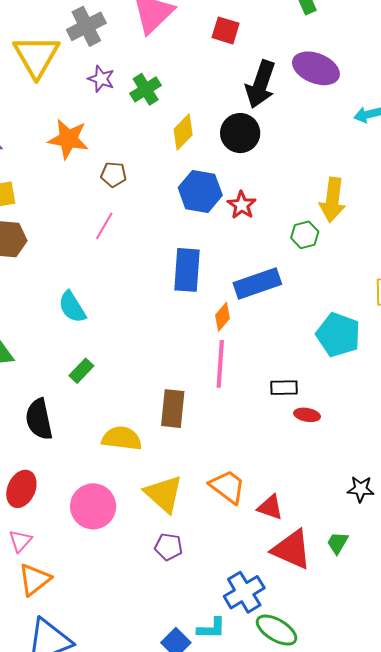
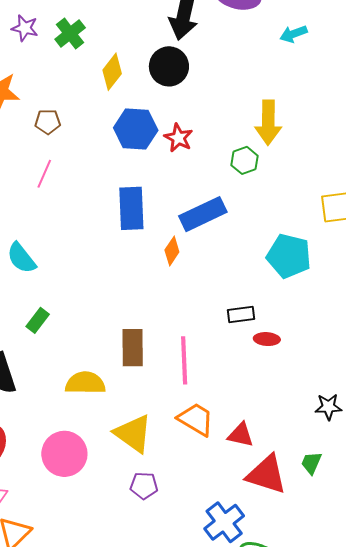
pink line: (220, 364) -> (184, 360), moved

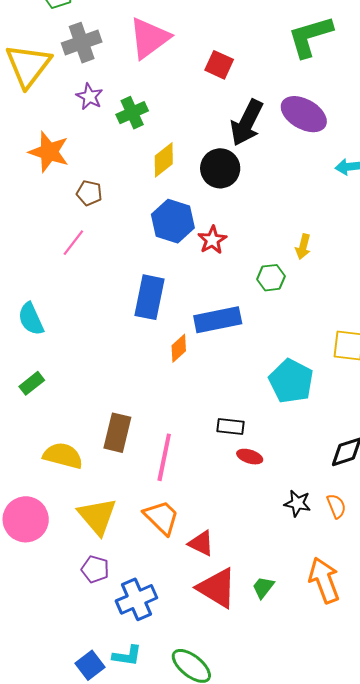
yellow arrow: (268, 123) -> (303, 247), size x0.6
black star: (328, 407) -> (297, 503), moved
blue cross: (224, 522) -> (136, 599), moved

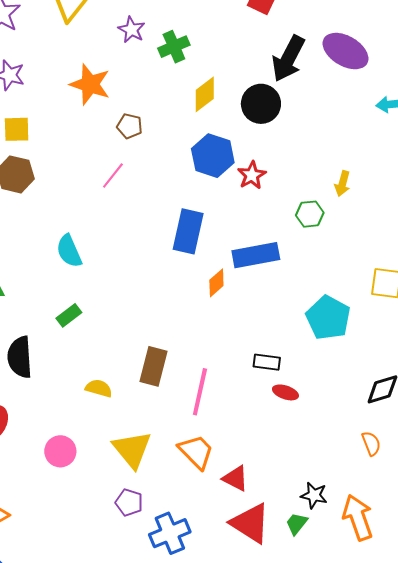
yellow semicircle: (63, 456) -> (99, 388), size x0.7
black star: (297, 503) -> (314, 495), moved
pink circle: (26, 519) -> (60, 451), size x0.7

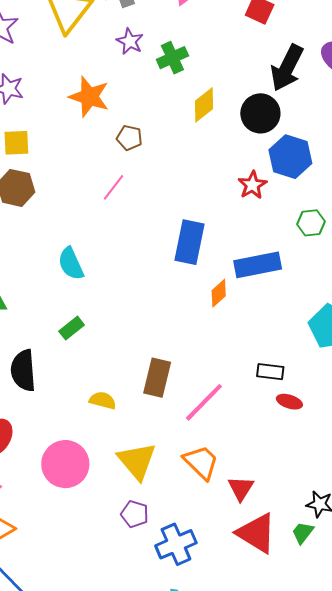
blue hexagon: (213, 156) -> (290, 157), moved
pink line: (200, 392) -> (204, 402), turned 33
pink circle: (60, 451) -> (65, 464), size x1.5
red triangle: (235, 478) -> (241, 488), turned 36

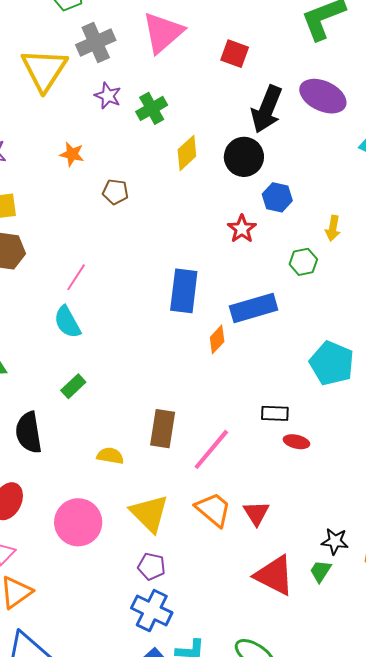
orange star: (89, 97) -> (72, 154), size x0.6
blue hexagon: (290, 157) -> (277, 197), size x0.7
pink line: (113, 187) -> (76, 277), moved
red triangle: (241, 488) -> (256, 513), moved
blue cross: (176, 544) -> (152, 610), moved, turned -36

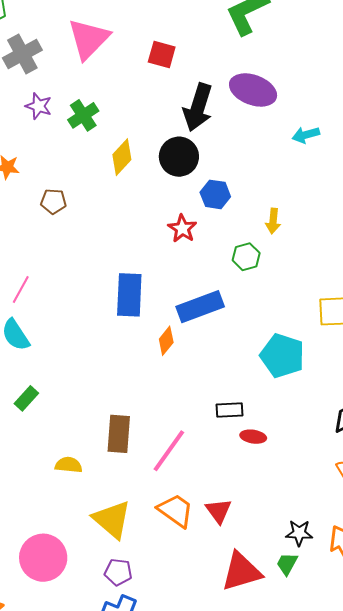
pink circle: (78, 522) -> (43, 558), moved
red triangle: (274, 575) -> (241, 572), turned -39

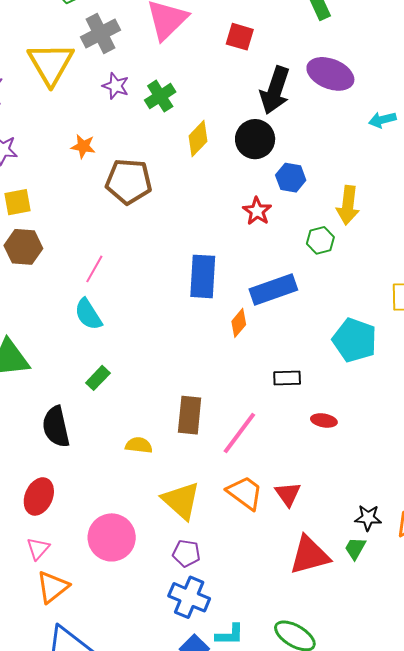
brown pentagon: (53, 201) -> (129, 181), size x1.8
yellow arrow: (273, 221) -> (348, 205), size x1.5
black rectangle: (229, 410) -> (287, 378), moved

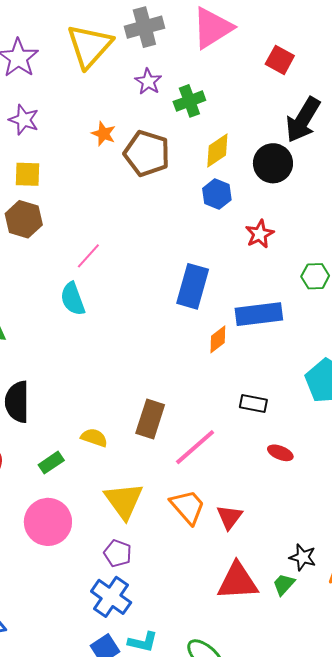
blue hexagon: (291, 178) -> (217, 194), moved
brown pentagon: (129, 181) -> (147, 153), moved
green rectangle: (98, 378) -> (51, 463), moved

